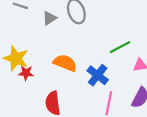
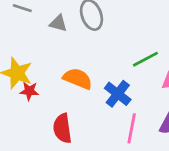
gray triangle: (49, 18) -> (58, 23), turned 48

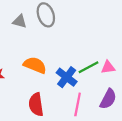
green line: (145, 59) -> (88, 67), moved
red semicircle: (62, 128) -> (36, 104), moved

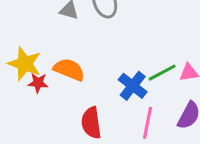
orange semicircle: (35, 65) -> (69, 70), moved

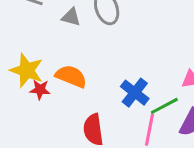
green line: (162, 73) -> (164, 106), moved

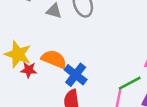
blue cross: (135, 93) -> (76, 75), moved

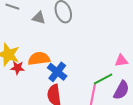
orange semicircle: (54, 59) -> (39, 59), turned -30

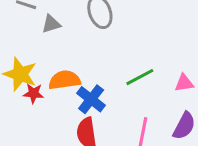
gray triangle: (39, 18) -> (51, 24), moved, turned -32
green line: (103, 79) -> (140, 77), moved

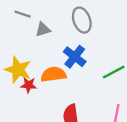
blue cross: (91, 99) -> (75, 57), moved

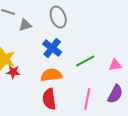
orange semicircle: (53, 74) -> (51, 75), moved

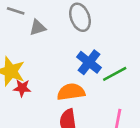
blue cross: (52, 48) -> (89, 62), moved

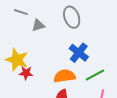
green line: (115, 74) -> (95, 75), moved

